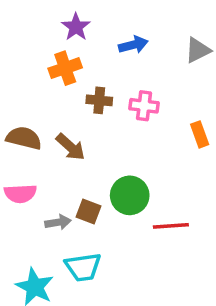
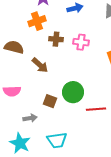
brown semicircle: (24, 138) -> (14, 47), moved
gray arrow: (58, 222) -> (30, 118), moved
cyan trapezoid: (83, 267) -> (57, 140), moved

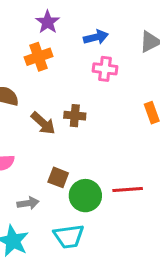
brown cross: (56, 39) -> (75, 116), moved
pink cross: (81, 42) -> (105, 69), moved
green circle: (73, 92) -> (85, 196), moved

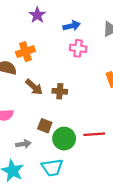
orange cross: (39, 57) -> (25, 52), moved
brown cross: (75, 116) -> (60, 91), moved

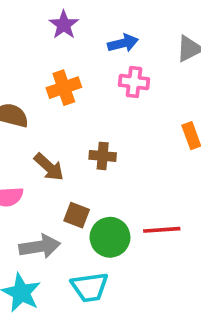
orange cross: (25, 52) -> (64, 88), moved
brown arrow: (34, 87) -> (49, 167), moved
gray arrow: (23, 144) -> (40, 246), size x1.5

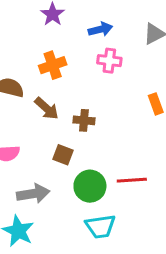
brown arrow: (49, 167) -> (47, 108), moved
brown square: (77, 215) -> (63, 155), moved
cyan trapezoid: (90, 287) -> (100, 226), moved

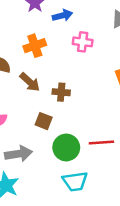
blue arrow: (100, 29) -> (62, 15), moved

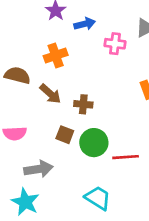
pink cross: (83, 42) -> (115, 44), moved
green circle: (66, 147) -> (94, 143), moved
cyan trapezoid: (75, 181) -> (98, 198), turned -140

